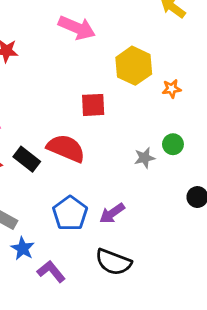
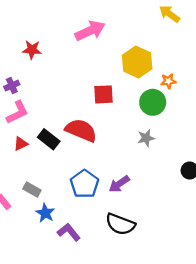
pink arrow: (77, 28) -> (90, 31), turned -48
green circle: (173, 144) -> (153, 102), moved, size x1.5

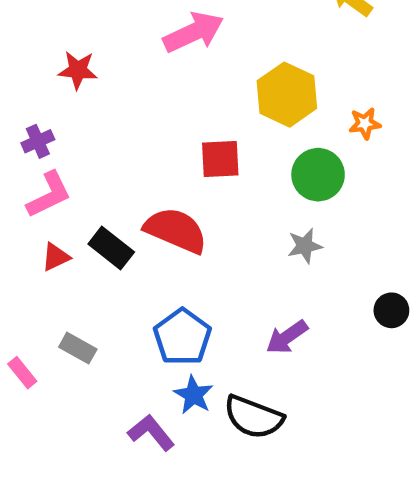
orange star: (168, 81) -> (365, 123), moved
purple arrow: (119, 184) -> (287, 337), moved
blue star: (45, 213) -> (193, 395), moved

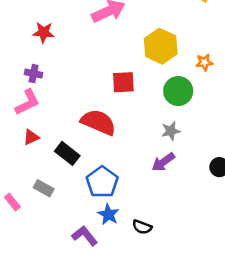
purple cross: (38, 141) -> (34, 74), moved, turned 35
black rectangle: (111, 248) -> (67, 153), moved
purple arrow: (287, 337) -> (163, 162), moved
black semicircle: (254, 417) -> (142, 227), size x0.6

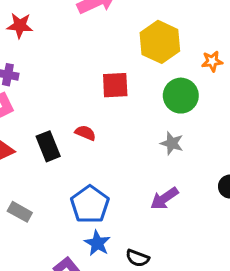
red semicircle: (98, 122) -> (85, 133), size x0.5
gray star: (171, 131) -> (172, 143), turned 30
black rectangle: (67, 153) -> (48, 146), moved, turned 30
purple arrow: (163, 162) -> (164, 198), moved

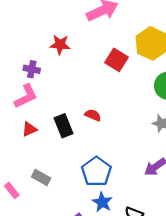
red star: (20, 26) -> (60, 45), moved
red square: (115, 85) -> (116, 60), moved, turned 35

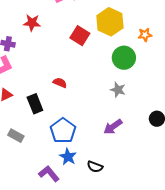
black rectangle: (63, 126) -> (35, 104), moved

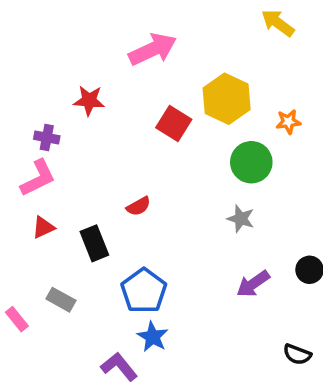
red semicircle: (60, 83) -> (138, 206), turned 128
purple arrow: (113, 127) -> (253, 284), moved
black semicircle: (95, 167) -> (297, 354), moved

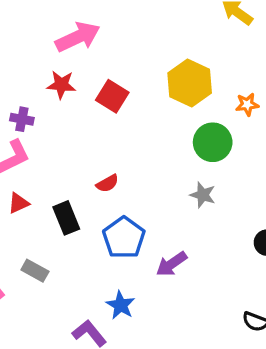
pink arrow: (153, 49) -> (78, 37), moved
red square: (174, 123) -> (112, 96), moved
purple arrow: (253, 284) -> (172, 264), moved
blue pentagon: (144, 291) -> (124, 238), moved

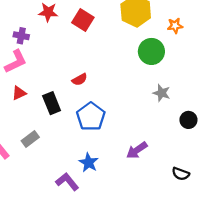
gray star: (203, 195) -> (162, 93), moved
purple arrow: (172, 264) -> (137, 150), moved
gray rectangle: (35, 271) -> (30, 139), turned -66

